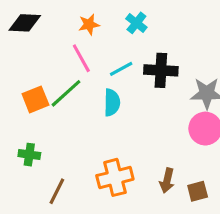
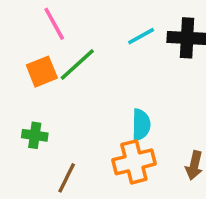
pink line: (81, 58) -> (54, 24), moved
cyan semicircle: (112, 103) -> (141, 125), moved

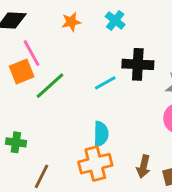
cyan line: (141, 36) -> (105, 83), moved
orange square: (42, 72) -> (22, 71), moved

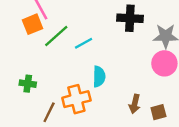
cyan line: (105, 83) -> (84, 43), moved
orange cross: (95, 164) -> (76, 99), moved

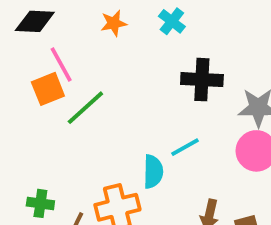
cyan line: (84, 43) -> (185, 147), moved
green cross: (28, 84) -> (40, 203), moved

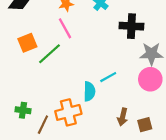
pink line: (61, 65) -> (65, 28), moved
black cross: (202, 80) -> (131, 26), moved

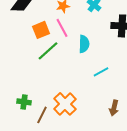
orange square: (27, 43) -> (41, 30), moved
cyan semicircle: (89, 91) -> (84, 44), moved
orange cross: (68, 112) -> (65, 104), turned -30

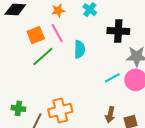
cyan line: (101, 72) -> (112, 78), moved
orange cross: (65, 104) -> (60, 111), turned 30

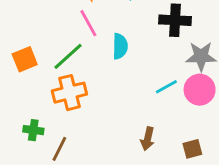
orange square: (36, 35) -> (25, 59), moved
orange cross: (60, 111) -> (69, 93), moved
brown arrow: (110, 115) -> (148, 139), moved

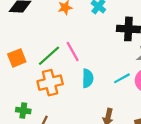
pink line: (88, 23) -> (73, 51), moved
cyan semicircle: (120, 46) -> (88, 78), moved

